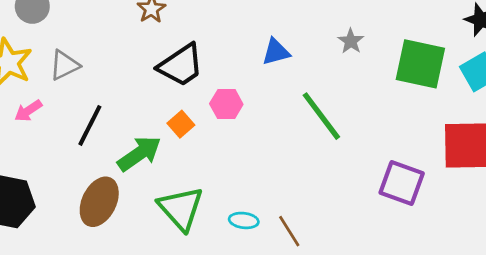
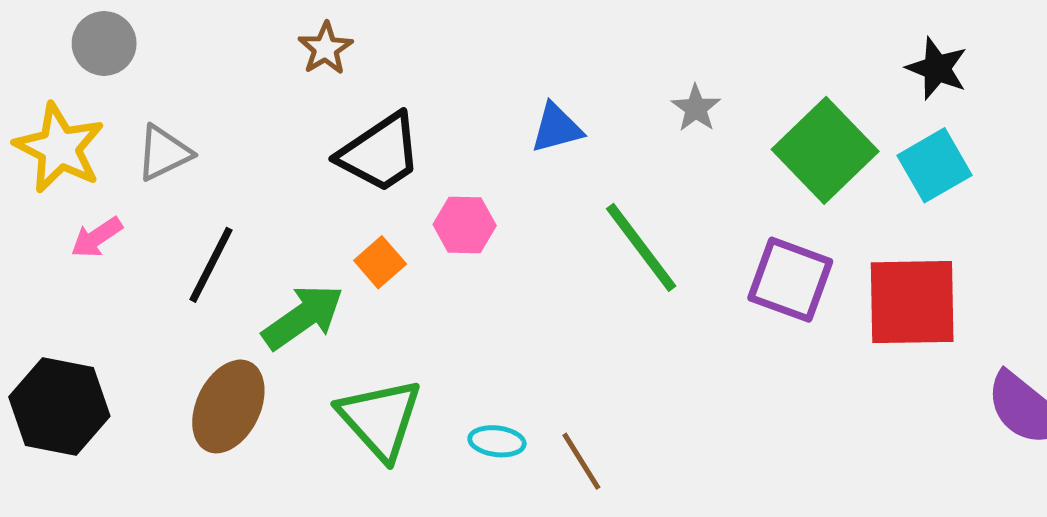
green square: (420, 64) -> (825, 150), turned 34
purple square: (402, 183) -> (790, 280), moved

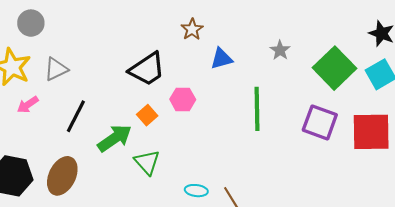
brown star: (325, 48) -> (192, 29), moved
green line: (641, 247) -> (257, 109), turned 36
brown ellipse: (228, 406) -> (62, 176), moved
green triangle: (380, 419) -> (147, 162), moved, size x0.7

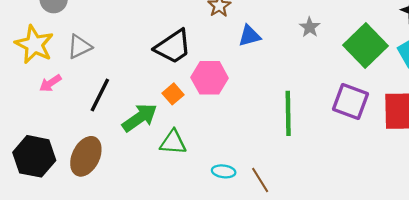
pink hexagon: (183, 99) -> (210, 78), size x1.4
green line: (257, 109) -> (288, 113), moved
green triangle: (147, 162) -> (173, 142), turned -44

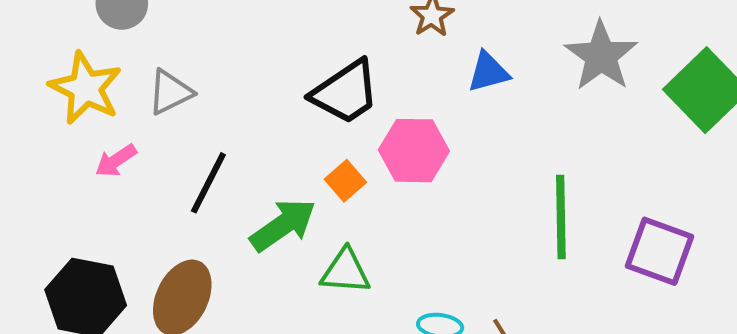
gray star: (310, 27) -> (601, 56), size x1.8
purple square: (351, 101) -> (660, 251), moved

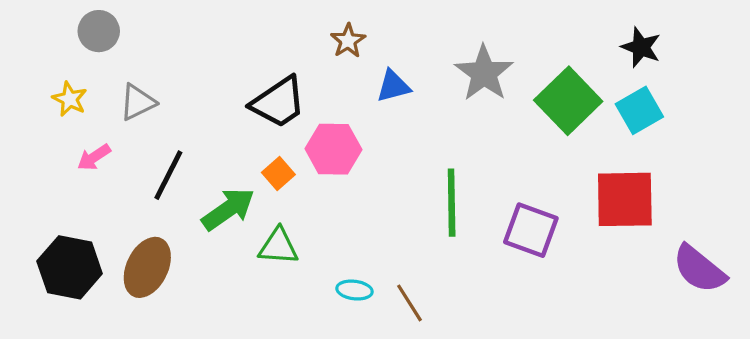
yellow star: (86, 88) -> (70, 99), size x0.6

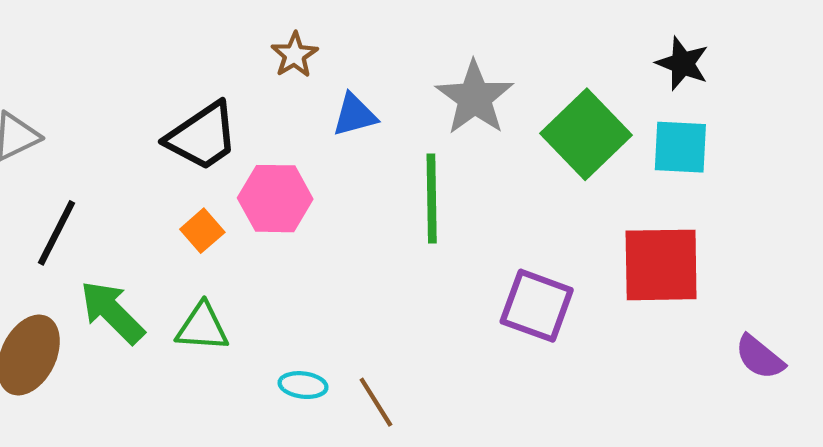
cyan square: (639, 110) -> (680, 147), turned 33
green line: (452, 203) -> (432, 199), moved
green arrow: (228, 209) -> (112, 312), moved, turned -100
purple semicircle: (699, 269) -> (760, 357), size x0.7

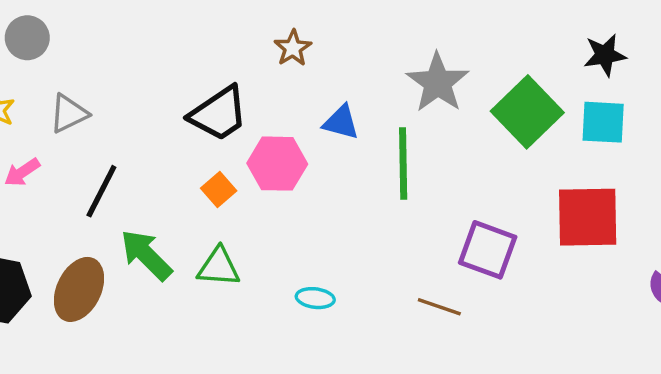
black star: (682, 63) -> (605, 55), turned -30
blue triangle: (354, 115) -> (341, 122), moved, turned 30
cyan ellipse: (303, 385) -> (315, 298), moved
brown line: (376, 402) -> (439, 307), moved, turned -39

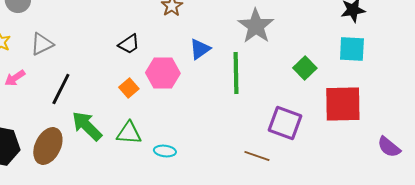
green square: (527, 112) -> (305, 68), moved, size x0.6
black trapezoid: (219, 114) -> (129, 44), size x0.6
blue triangle: (341, 122) -> (200, 49), turned -50
cyan ellipse: (315, 298) -> (165, 151), moved

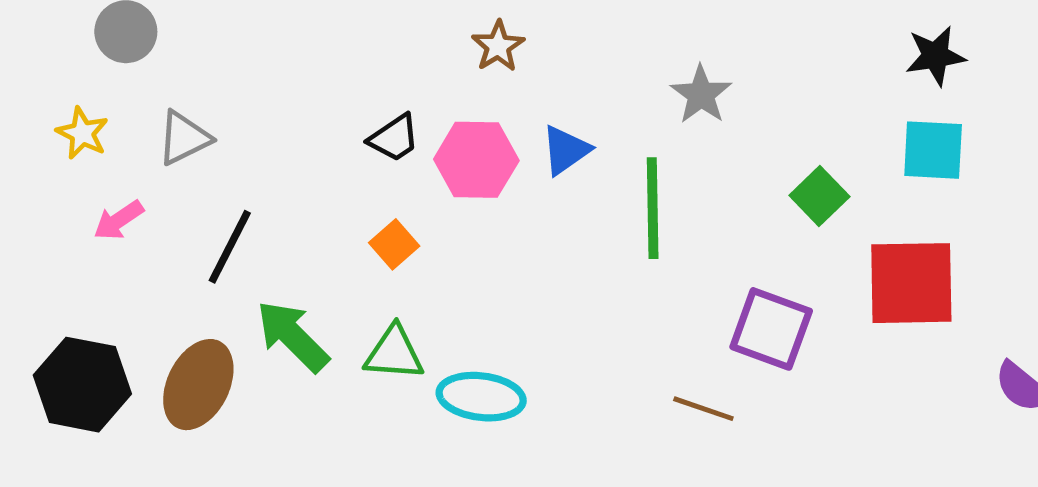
gray star: (256, 26) -> (701, 95), size x0.7
pink hexagon: (163, 73) -> (476, 160), moved
cyan ellipse: (165, 151) -> (481, 397), size x1.6

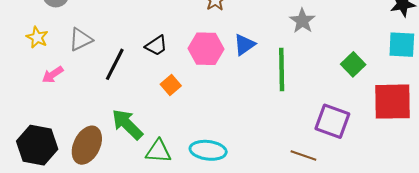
black trapezoid: (394, 138) -> (156, 46), moved
black line: (230, 247) -> (115, 64), moved
green triangle: (394, 353) -> (158, 151), moved

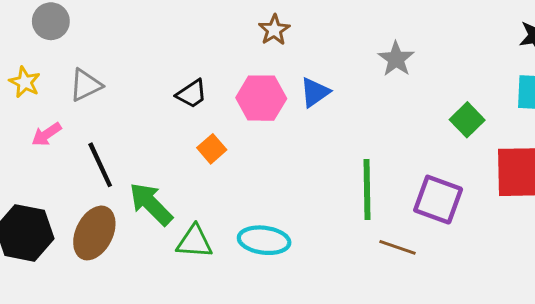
black line: (115, 64) -> (100, 165), moved, turned -52
green line: (282, 69) -> (367, 189), moved

